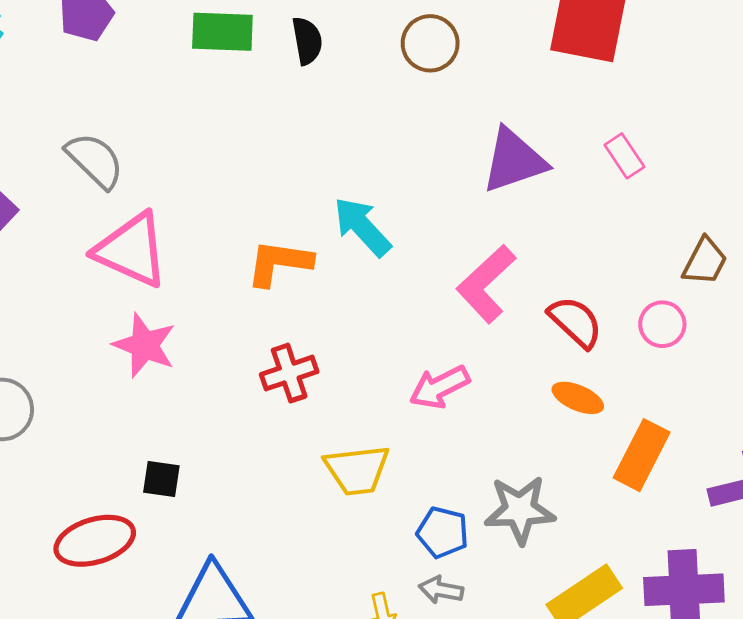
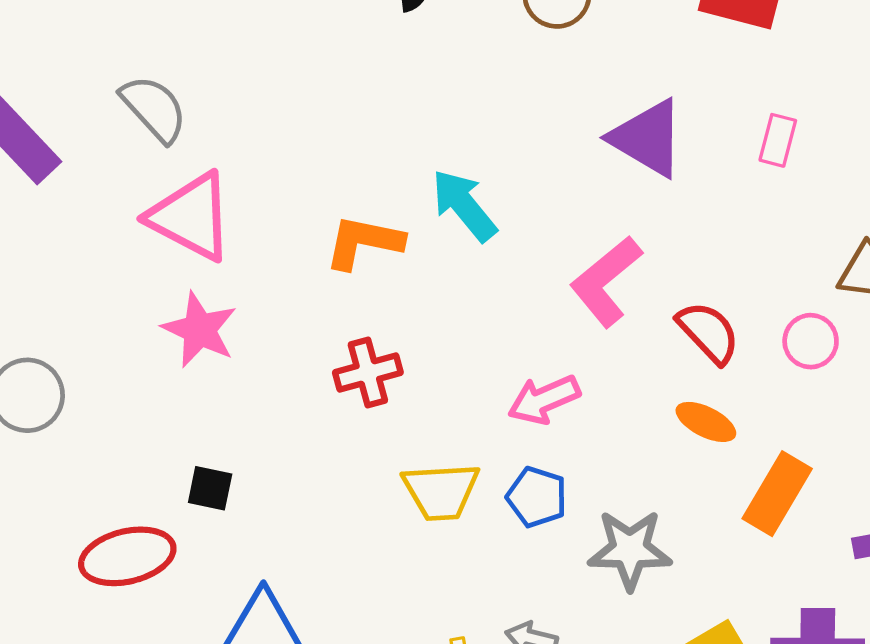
pink rectangle: (624, 156) -> (778, 140), turned 45
purple triangle: (514, 161) -> (647, 138), turned 46
blue pentagon: (443, 532) -> (537, 497), moved

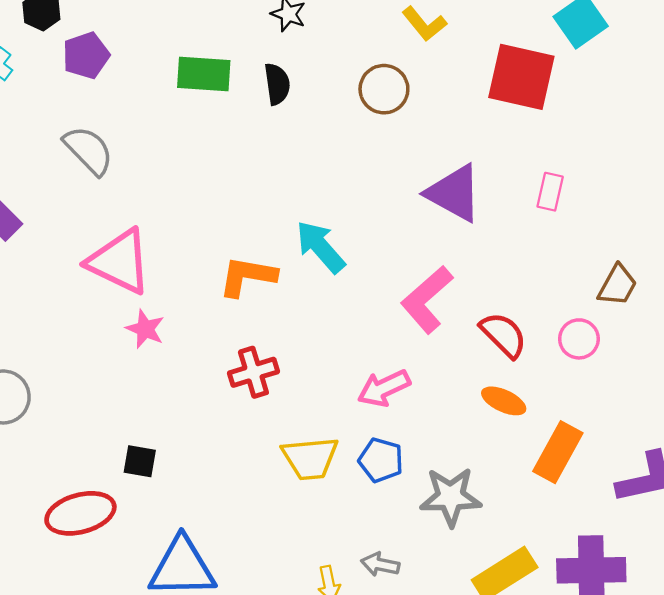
gray semicircle: (154, 109) -> (88, 150), moved
pink star: (200, 330) -> (145, 329), moved, size x0.7

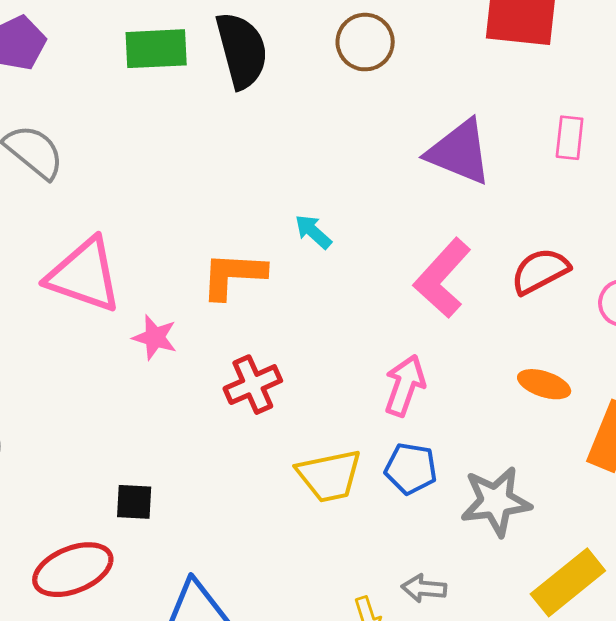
black semicircle: (277, 84) -> (242, 50), size x1.6
cyan arrow: (320, 247) -> (313, 232), size x0.6
pink star: (145, 329) -> (155, 337), moved
red semicircle: (503, 335) -> (540, 271), moved, turned -66
pink arrow: (384, 388) -> (405, 385), turned 141

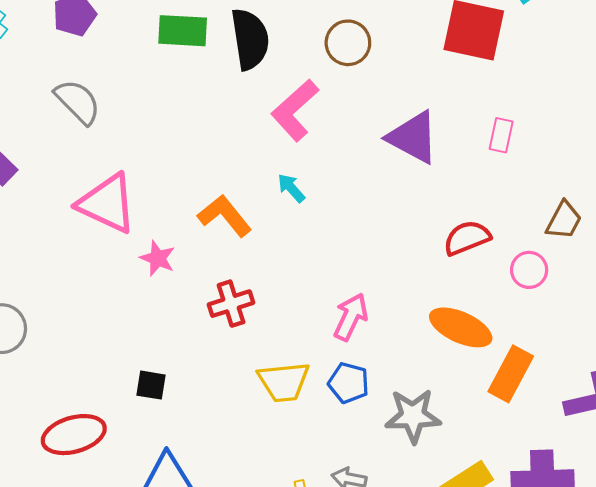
orange L-shape: (233, 275) -> (225, 216), turned 42
pink L-shape: (442, 278) -> (295, 110), moved
orange ellipse: (544, 384) -> (461, 327), size x1.5
black square: (134, 502) -> (151, 385), moved

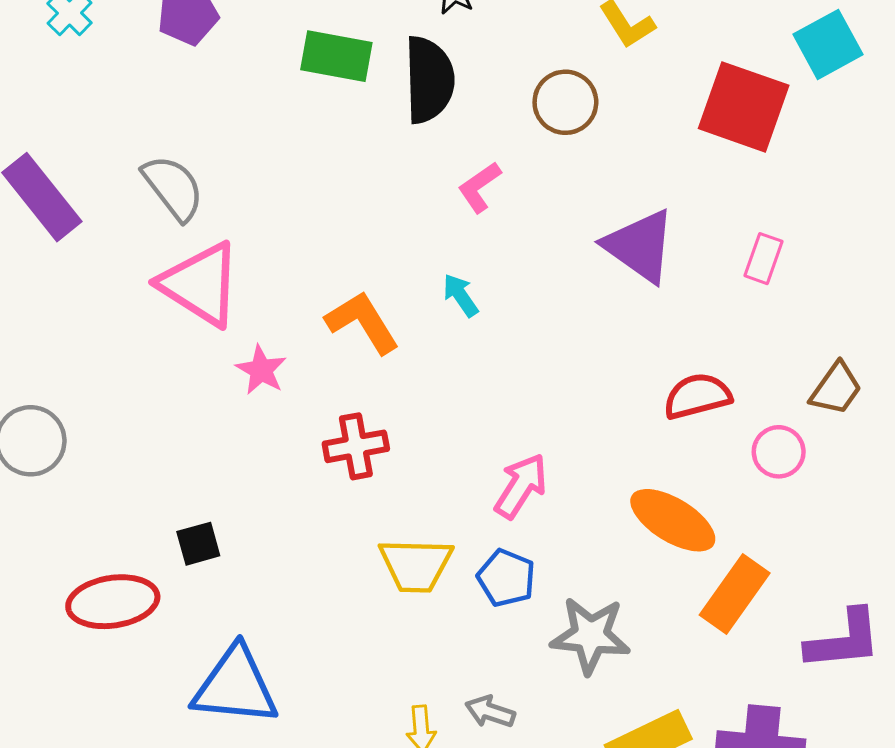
gray semicircle: (78, 102) -> (173, 188), moved
pink L-shape: (295, 110) -> (479, 187), size x0.6
black square: (151, 385) -> (198, 544), moved, turned -32

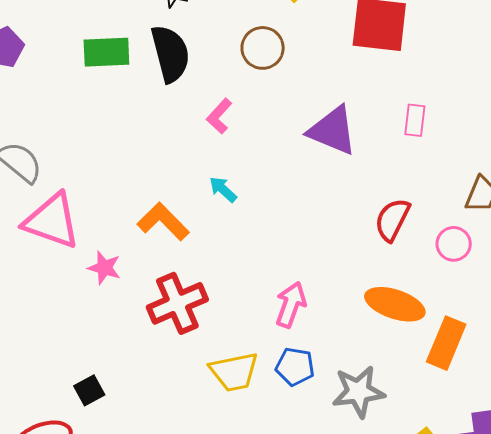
red semicircle: (697, 396) -> (392, 220), turned -36
red cross: (356, 446) -> (177, 303), size x1.4

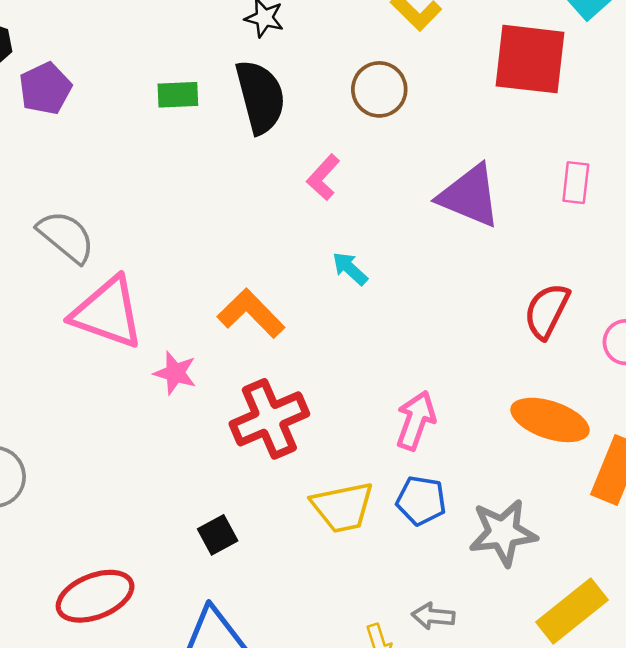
green rectangle: (106, 52) -> (178, 95), size x0.7
cyan arrow: (223, 189) -> (350, 269), moved
black square: (89, 390) -> (218, 535), moved

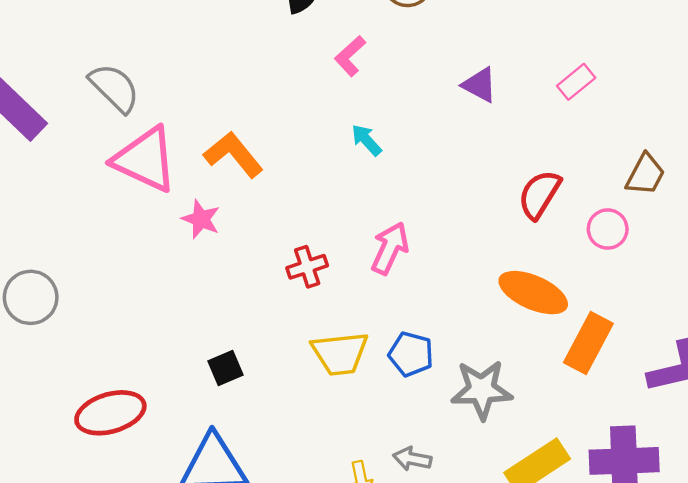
pink rectangle: (576, 183) -> (576, 82), turned 39
purple triangle: (470, 196) -> (480, 85), size x0.6
orange L-shape: (251, 313) -> (233, 154), moved
red cross: (269, 419) -> (307, 267), moved, size x0.6
pink arrow: (416, 420) -> (390, 248), moved

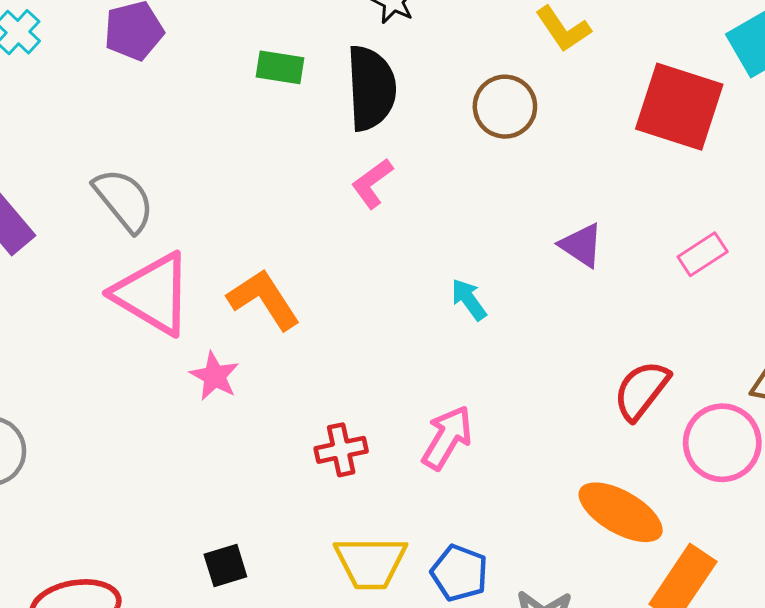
pink L-shape: (350, 56) -> (372, 183), moved
cyan arrow: (366, 140) -> (469, 300), moved
pink circle: (608, 229) -> (722, 443), size x1.5

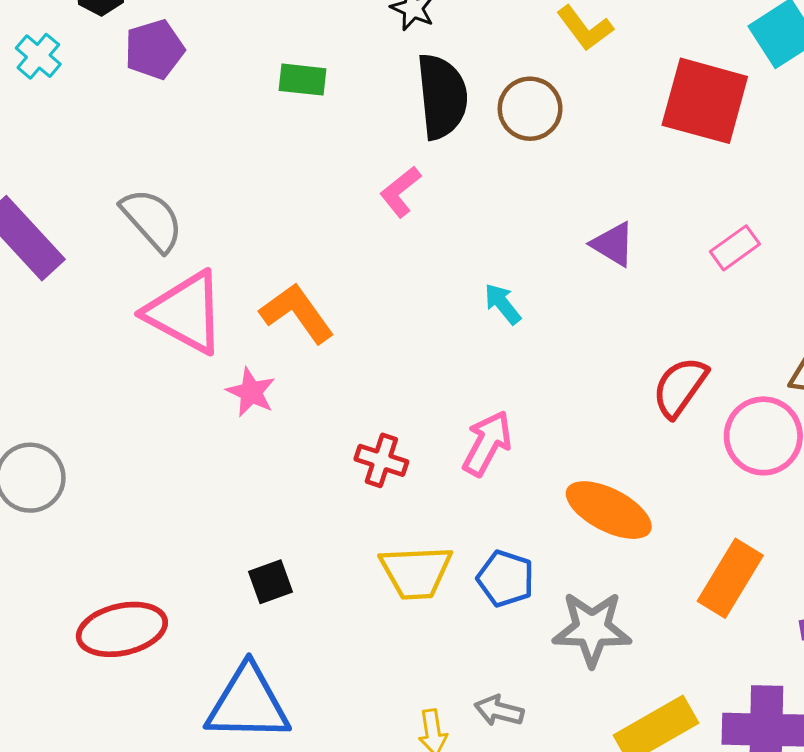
black semicircle: (371, 88) -> (442, 96), moved
red cross: (341, 450) -> (381, 460), turned 33
orange ellipse: (621, 512) -> (609, 510), moved

